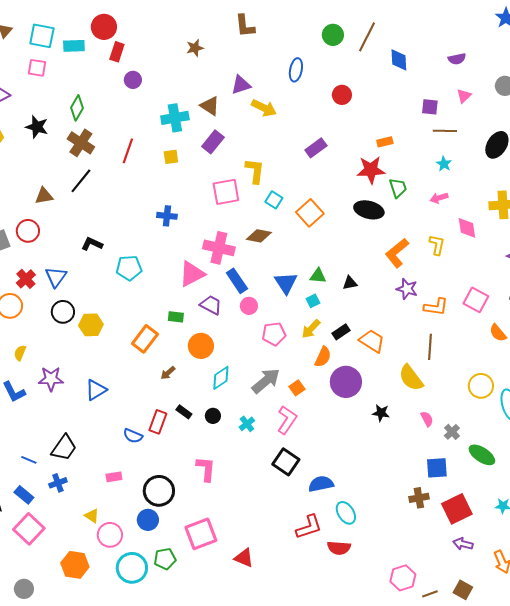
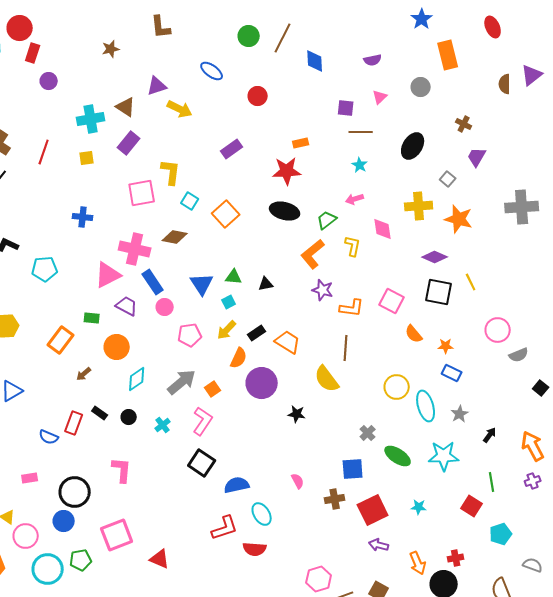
blue ellipse: (296, 70) -> (212, 71), turned -65
green trapezoid: (398, 188) -> (327, 220), moved, turned -110
pink semicircle: (427, 419) -> (298, 481), moved

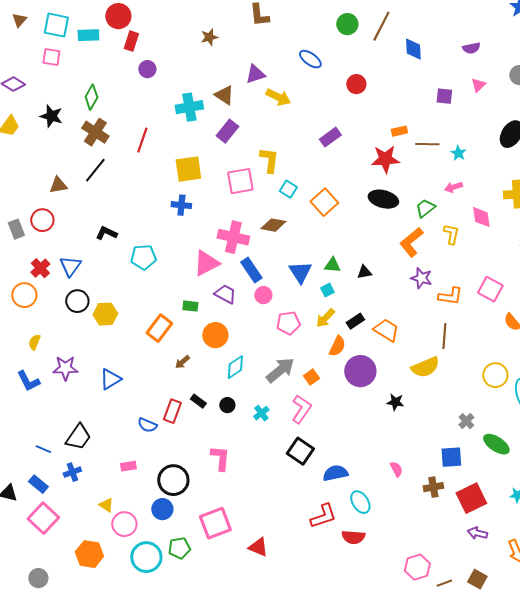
brown line: (361, 132) -> (427, 144), moved
yellow square: (87, 158) -> (188, 169), moved, size x1.8
yellow semicircle: (327, 379) -> (425, 367), turned -76

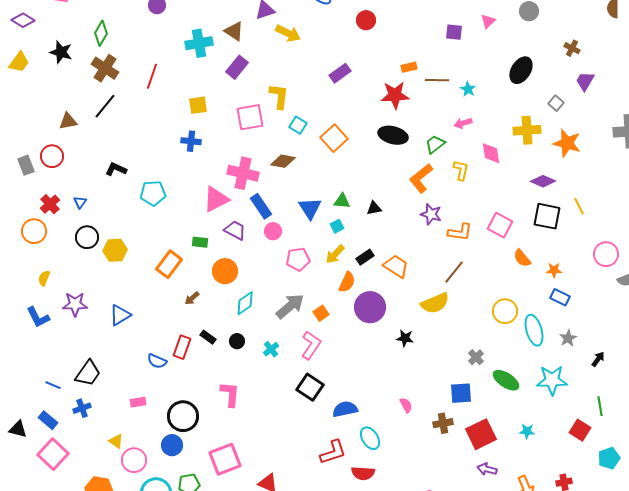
yellow square: (188, 169) -> (198, 105), size x0.7
blue triangle: (70, 266) -> (80, 202), size x0.6
brown line: (444, 336) -> (454, 272), turned 35

